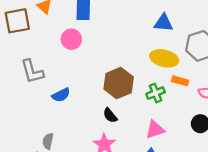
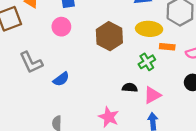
brown hexagon: (119, 83) -> (109, 36), moved
black semicircle: (110, 115) -> (130, 88), moved, turned 144

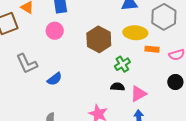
green cross: (147, 62) -> (122, 64), moved

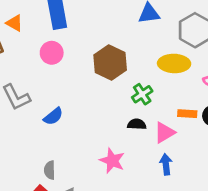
yellow ellipse: (135, 33) -> (174, 63), moved
orange rectangle: (152, 49) -> (187, 114), moved

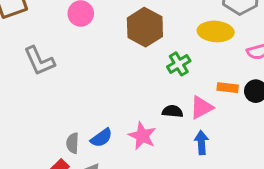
blue semicircle: (53, 116) -> (101, 138), moved
black semicircle: (137, 124) -> (172, 111), moved

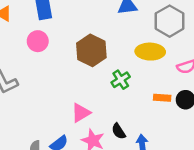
pink triangle: (201, 107) -> (81, 113), moved
black semicircle: (172, 111) -> (119, 131), moved, turned -126

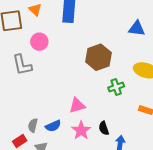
pink circle: (38, 41) -> (39, 42), moved

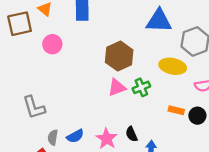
blue triangle: (137, 28) -> (159, 21), size x1.4
gray L-shape: (22, 65) -> (34, 107), moved
pink triangle: (77, 105) -> (117, 87), moved

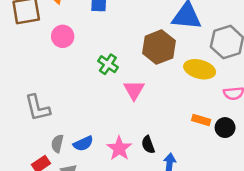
brown hexagon: (119, 56) -> (159, 47), moved
pink triangle: (117, 87) -> (134, 90), turned -42
green cross: (141, 87) -> (108, 64), moved, turned -36

